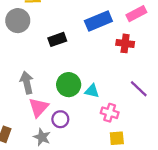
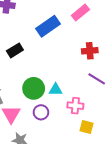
red cross: (125, 43) -> (90, 51), moved
purple circle: (60, 119) -> (41, 112), moved
yellow square: (117, 138) -> (87, 127), turned 32

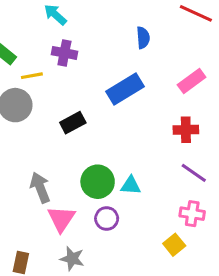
pink rectangle: (80, 12) -> (192, 81), moved
pink cross: (75, 106) -> (192, 214), moved
yellow square: (87, 127) -> (174, 245), turned 32

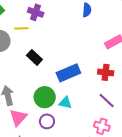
yellow line: (32, 76) -> (21, 28), moved
blue rectangle: (125, 89) -> (68, 73), moved
black rectangle: (73, 123) -> (34, 57), turned 63

